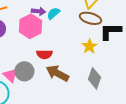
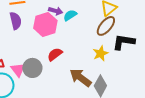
brown ellipse: (90, 18) -> (106, 26), turned -75
red semicircle: (44, 54) -> (55, 54), turned 133
brown arrow: (57, 73) -> (81, 78), moved

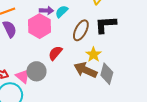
brown ellipse: (106, 26) -> (81, 30), moved
black L-shape: (124, 42) -> (106, 25), moved
yellow star: (101, 53) -> (94, 55), moved

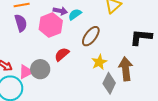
black L-shape: (106, 25) -> (141, 37), moved
brown arrow: (86, 70) -> (126, 69), moved, turned 50
pink triangle: (23, 76) -> (26, 72), turned 42

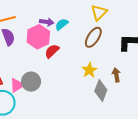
brown ellipse: (91, 36) -> (93, 37), moved
red semicircle: (62, 54) -> (52, 51), moved
brown arrow: (126, 69) -> (116, 75), size x0.6

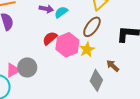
pink hexagon: (38, 37) -> (67, 45), moved
yellow star: (89, 70) -> (87, 50), moved
brown arrow: (116, 75) -> (113, 66), turned -40

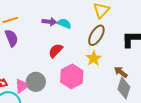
cyan semicircle: (61, 12) -> (64, 24), turned 64
pink hexagon: (67, 45) -> (72, 76), moved
gray diamond: (96, 80) -> (124, 88), moved

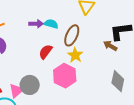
brown ellipse: (96, 35) -> (72, 35), moved
yellow star: (94, 58) -> (75, 55), moved
brown arrow: (121, 72) -> (110, 46), moved

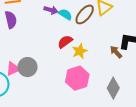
brown ellipse: (72, 35) -> (85, 14), moved
red semicircle: (46, 52) -> (65, 42), moved
pink hexagon: (65, 76) -> (77, 78), moved

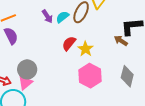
purple arrow: (51, 10) -> (47, 16), turned 56
cyan semicircle: (65, 14) -> (62, 17), turned -56
gray circle: (27, 67) -> (27, 69), moved

